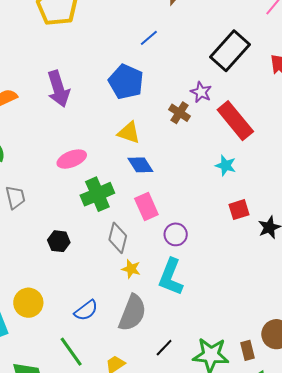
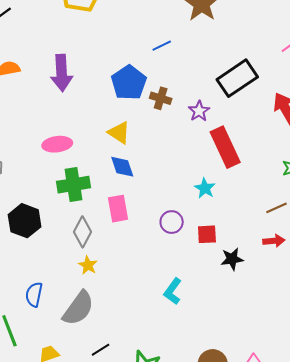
brown cross: (180, 113) -> (161, 98), moved, turned -30
purple circle: (176, 234) -> (172, 222), moved
black hexagon: (59, 241) -> (25, 221), size x1.5
cyan L-shape: (171, 277) -> (173, 291), moved, size x0.7
blue semicircle: (86, 310) -> (34, 294), turned 125

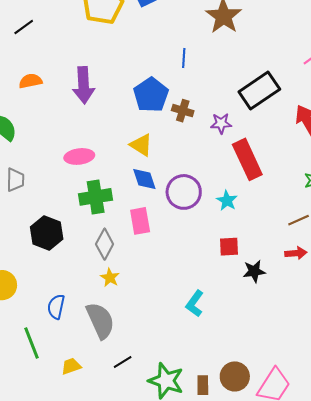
blue line: (162, 46) -> (184, 58), turned -60
purple star: (199, 111) -> (221, 123), turned 30
purple circle: (172, 222) -> (184, 192), moved, size x1.5
gray semicircle: (78, 308) -> (100, 321), turned -60

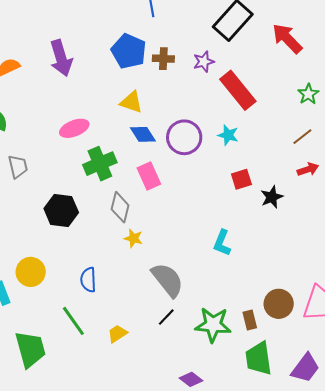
gray semicircle: (100, 321) -> (168, 280), moved

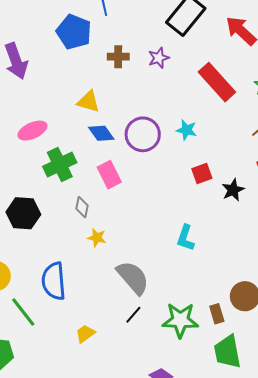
blue pentagon: (129, 51) -> (74, 32), moved
red rectangle: (238, 90) -> (217, 82), moved
gray diamond: (120, 207) -> (82, 207), size x0.7
blue semicircle: (88, 280) -> (54, 281), size x1.5
green line: (73, 321) -> (23, 312), moved

